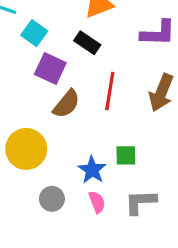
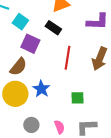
brown semicircle: (66, 104) -> (18, 67), moved
blue star: (92, 170) -> (41, 89), moved

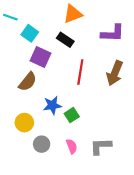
blue star: (41, 89) -> (52, 105), turned 30
yellow circle: (15, 94) -> (24, 123), moved, size x0.7
green square: (78, 98) -> (72, 115), moved, turned -32

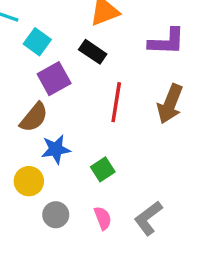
purple square: (40, 57) -> (54, 79), turned 36
blue star: (52, 105) -> (56, 149), moved
gray L-shape: (101, 146) -> (148, 218), turned -35

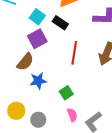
cyan square: (37, 42) -> (37, 17), moved
yellow circle: (29, 181) -> (16, 111), moved
pink semicircle: (103, 218) -> (72, 115), moved

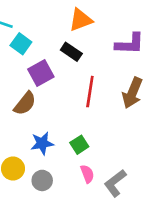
cyan square: (37, 17) -> (21, 44), moved
blue star: (38, 81) -> (42, 143), moved

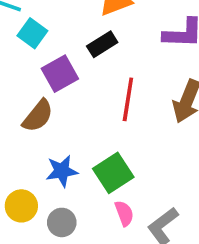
black rectangle: (71, 52) -> (102, 44), turned -66
green square: (79, 145) -> (113, 173), size x1.5

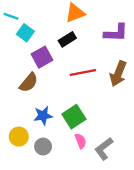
red line: (128, 99) -> (83, 73), turned 70

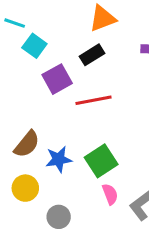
red line: (83, 73) -> (93, 100), moved
brown semicircle: (29, 82) -> (27, 144), moved
gray circle: (43, 147) -> (59, 217), moved

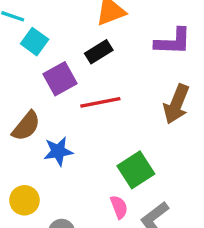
brown semicircle: (27, 144) -> (26, 126), moved
blue star: (59, 159) -> (58, 151), moved
green square: (101, 161) -> (136, 170), moved

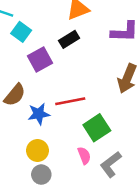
red line: (100, 102) -> (70, 101), moved
yellow circle: (24, 200) -> (37, 151), moved

